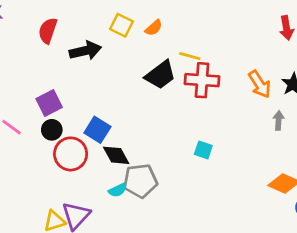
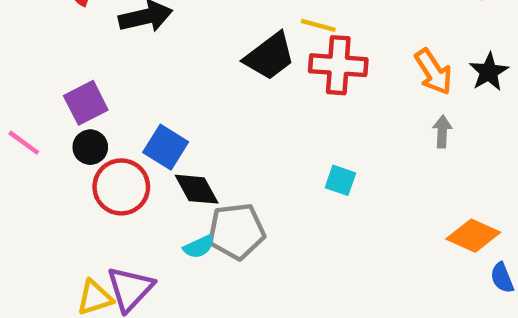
gray arrow: (278, 120) -> (442, 132), moved

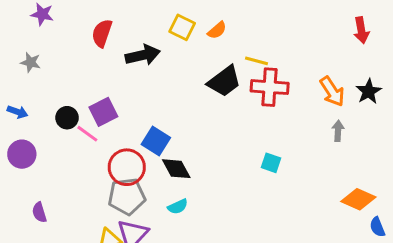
pink line: (24, 143) -> (87, 134), moved
black circle: (90, 147) -> (67, 118), moved
gray pentagon: (236, 231) -> (127, 196), moved

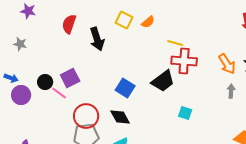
black arrow: (143, 55) -> (97, 39), turned 85
black trapezoid: (224, 81) -> (163, 81), moved
blue square: (156, 141) -> (125, 88), moved
purple circle: (22, 154) -> (21, 95), moved

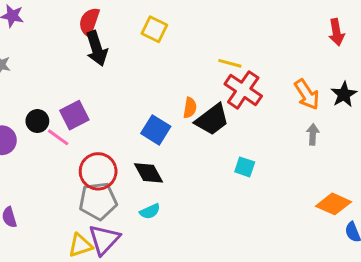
orange semicircle: (148, 22) -> (190, 108), moved, turned -40
red semicircle: (69, 24) -> (89, 22), moved
black arrow: (97, 39) -> (97, 48), moved
red cross: (184, 61) -> (243, 90), turned 30

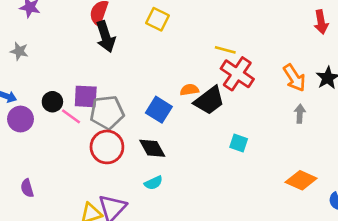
orange semicircle: (190, 108) -> (189, 90), turned -108
purple square: (74, 115) -> (86, 96), turned 30
gray pentagon: (98, 201) -> (107, 112), moved
orange diamond: (333, 204) -> (301, 180), moved

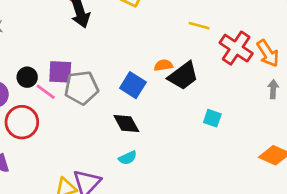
red cross: (237, 74) -> (236, 48), moved
red circle: (107, 147) -> (22, 122), moved

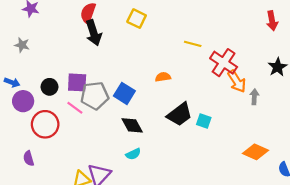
orange arrow: (268, 53) -> (237, 81), moved
black trapezoid: (183, 76) -> (179, 114), moved
blue square: (133, 85) -> (124, 93), moved
pink line: (46, 92) -> (75, 108), moved

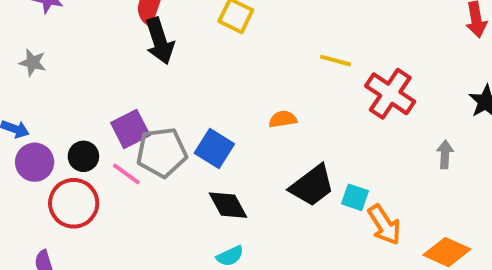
orange arrow: (237, 81) -> (384, 225), moved
purple square: (77, 82) -> (130, 129), turned -30
black circle: (50, 87) -> (83, 156), moved

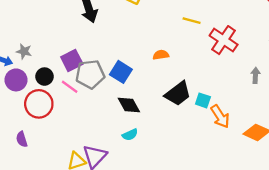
gray star: (33, 63) -> (24, 51), moved

